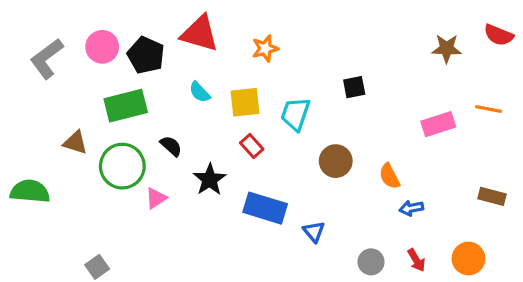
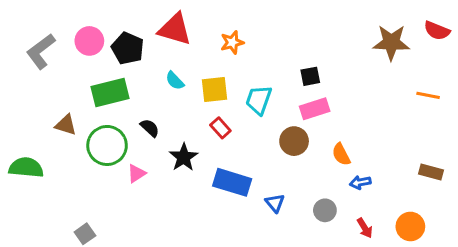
brown star: (447, 48) -> (391, 42), size x1.4
pink rectangle: (438, 124) -> (315, 109), moved
gray circle: (371, 262) -> (325, 210), moved

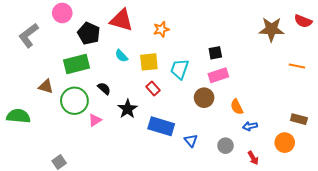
pink circle: (89, 41) -> (62, 13), moved
orange circle: (410, 226) -> (285, 143), moved

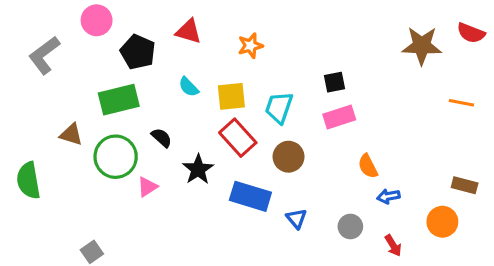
red triangle: (121, 20) -> (189, 31), size x0.7
red rectangle: (153, 89) -> (238, 138), size x1.6
brown circle: (204, 98) -> (289, 157), moved
green semicircle: (18, 116) -> (28, 180), turned -105

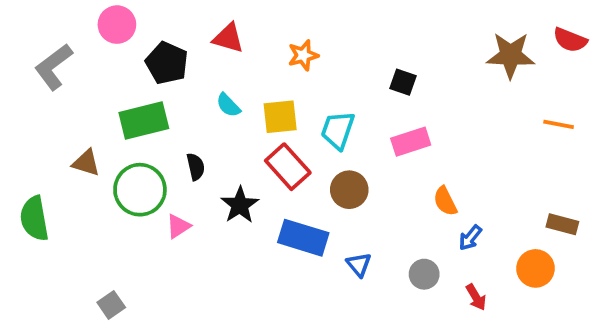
black square: (335, 82) -> (403, 82), moved, turned 30
black semicircle: (162, 138) -> (196, 167), turned 35
blue arrow: (388, 196) -> (470, 238), turned -40

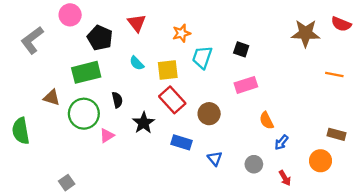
red triangle: (228, 38) -> (137, 23), turned 36
cyan trapezoid: (338, 130) -> (202, 57), moved
blue rectangle: (303, 238) -> (181, 142), size x0.7

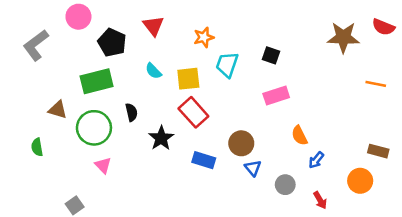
brown circle: (209, 114) -> (241, 143), moved
green semicircle: (21, 131) -> (37, 147), moved, size x0.6
pink triangle: (107, 135) -> (103, 165), moved, turned -42
blue triangle: (215, 158) -> (253, 168), moved

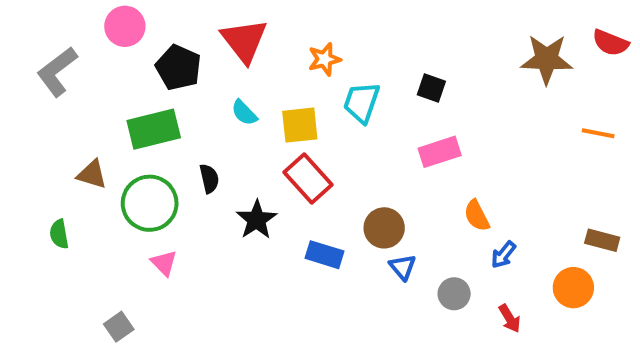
red triangle: (153, 26) -> (244, 41), size x1.4

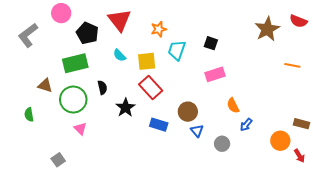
brown star: (547, 59) -> (267, 29), turned -30
brown rectangle: (602, 240) -> (301, 124), moved
red arrow: (510, 318) -> (299, 156), moved

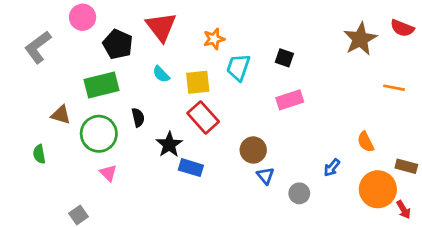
orange semicircle: (233, 106) -> (366, 142), moved
blue rectangle: (159, 125) -> (191, 168), moved
orange circle: (280, 141) -> (378, 189), size x1.4

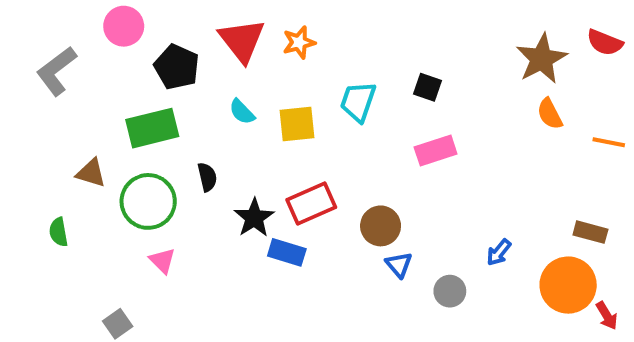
orange star: (214, 39) -> (299, 42), moved
orange line: (394, 88) -> (609, 142), moved
red rectangle: (203, 117) -> (311, 203), moved, turned -72
orange semicircle: (366, 142) -> (550, 114), moved
brown rectangle: (406, 166) -> (590, 232), moved

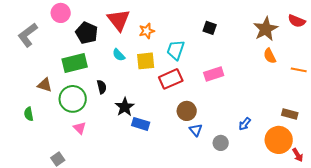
orange star: (299, 42) -> (147, 31), moved
black square: (427, 87) -> (210, 28), moved
red rectangle: (311, 203) -> (171, 79), moved

